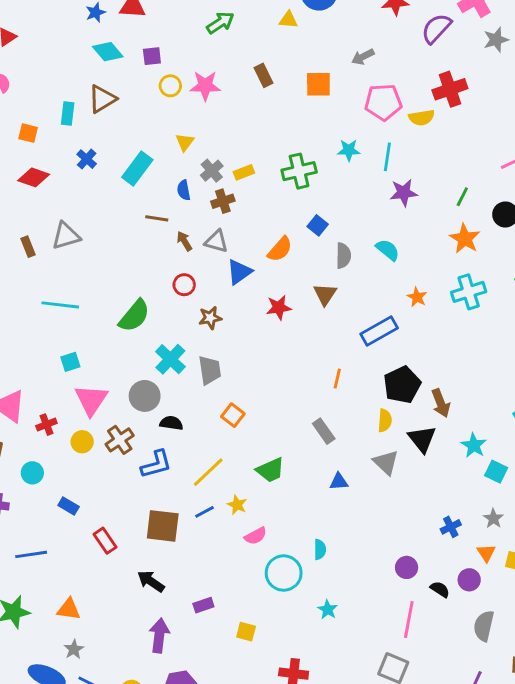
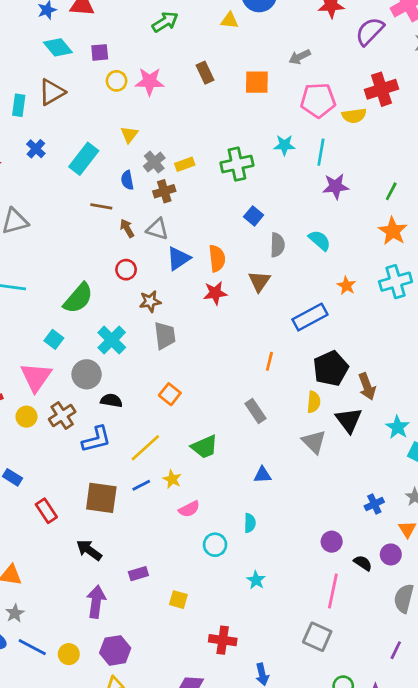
orange semicircle: (280, 249) -> (217, 258), moved, turned -48
cyan square: (70, 362) -> (54, 339), moved, turned -36
gray trapezoid: (210, 370) -> (165, 336), moved
blue triangle: (339, 482) -> (262, 475), moved
cyan circle: (284, 573) -> (215, 545), size x0.7

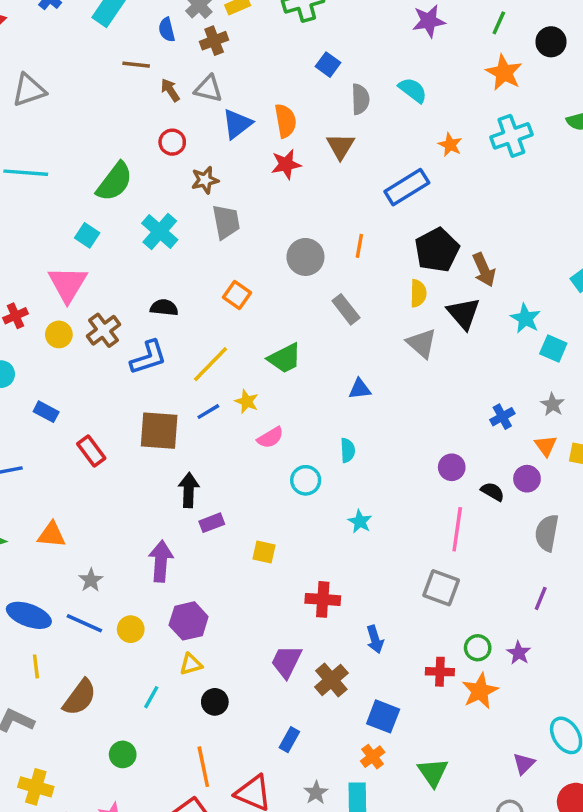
gray circle: (87, 374) -> (305, 257), moved
black arrow: (89, 550) -> (189, 490), moved, turned 60
gray star: (15, 613) -> (91, 580), moved

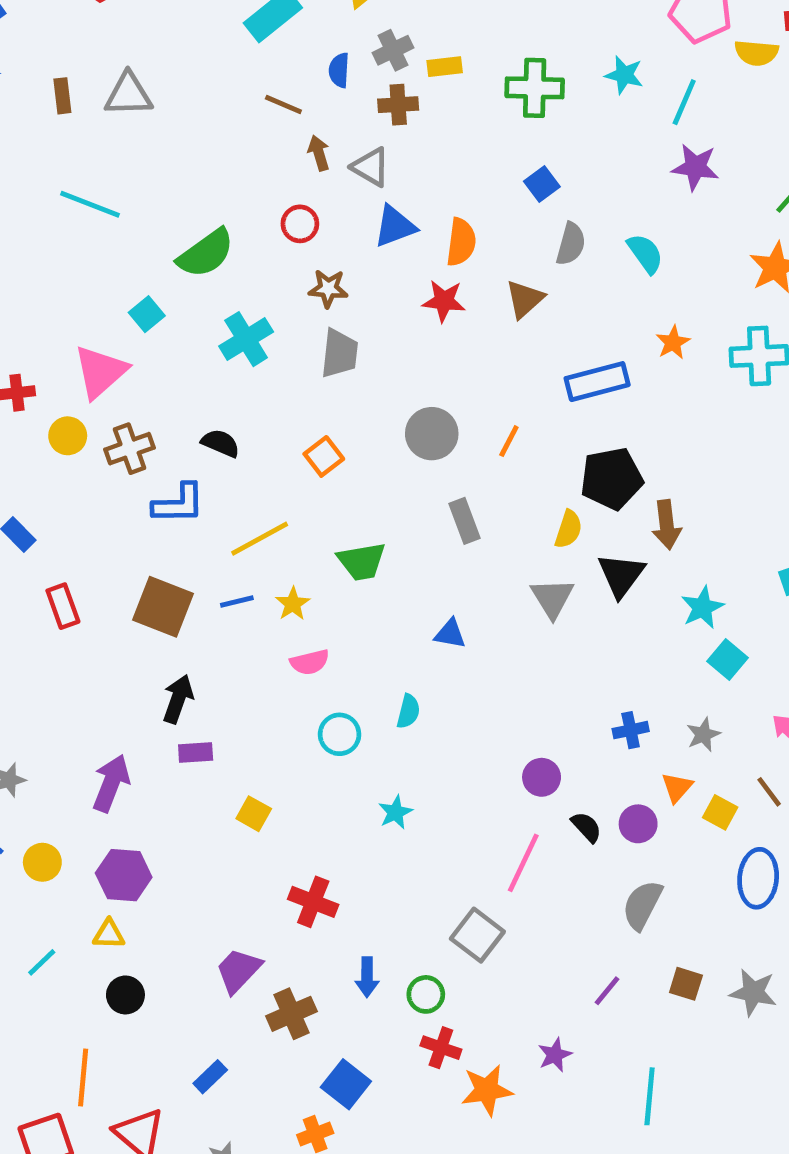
green circle: (478, 648) -> (426, 994), moved

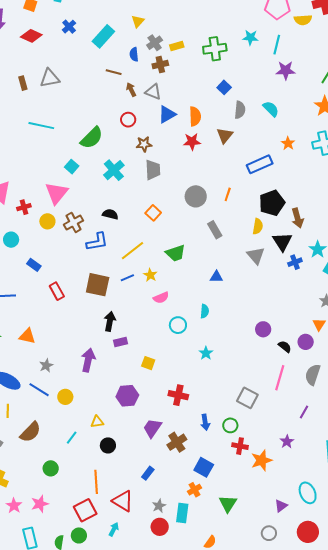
blue cross: (631, 730) -> (295, 262), moved
pink line: (523, 863) -> (280, 378), moved
purple hexagon: (124, 875) -> (127, 396), moved

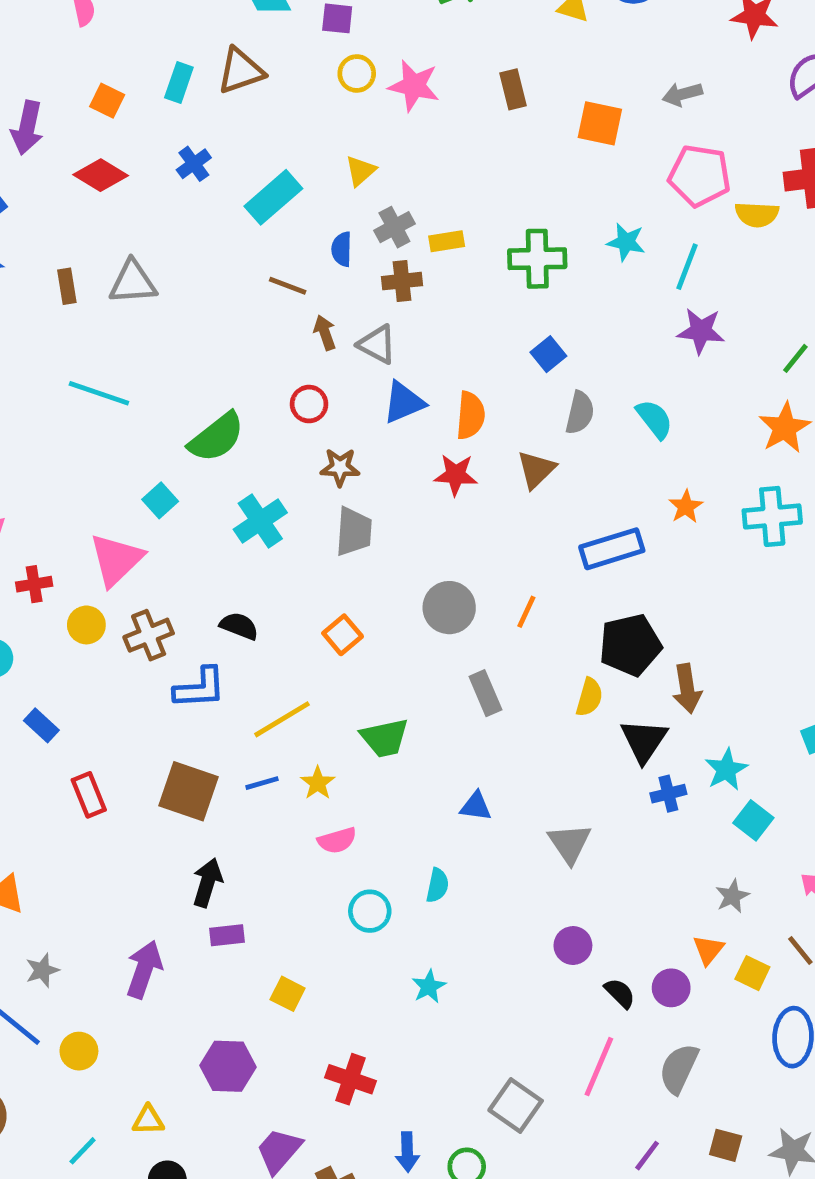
gray triangle: (256, 255) -> (570, 843), moved

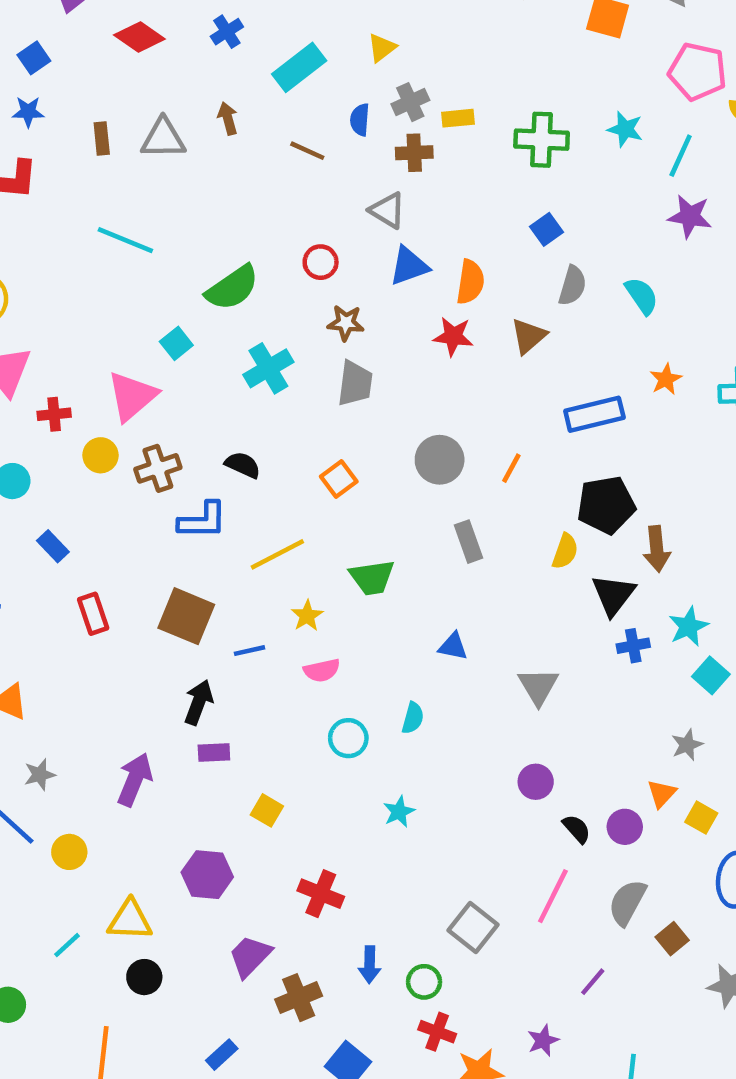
brown arrow: (325, 333) -> (228, 118), moved
blue line: (262, 783) -> (250, 651), moved
yellow triangle: (148, 1120) -> (130, 920), size x1.5
brown square: (726, 1145) -> (672, 939), moved, turned 32

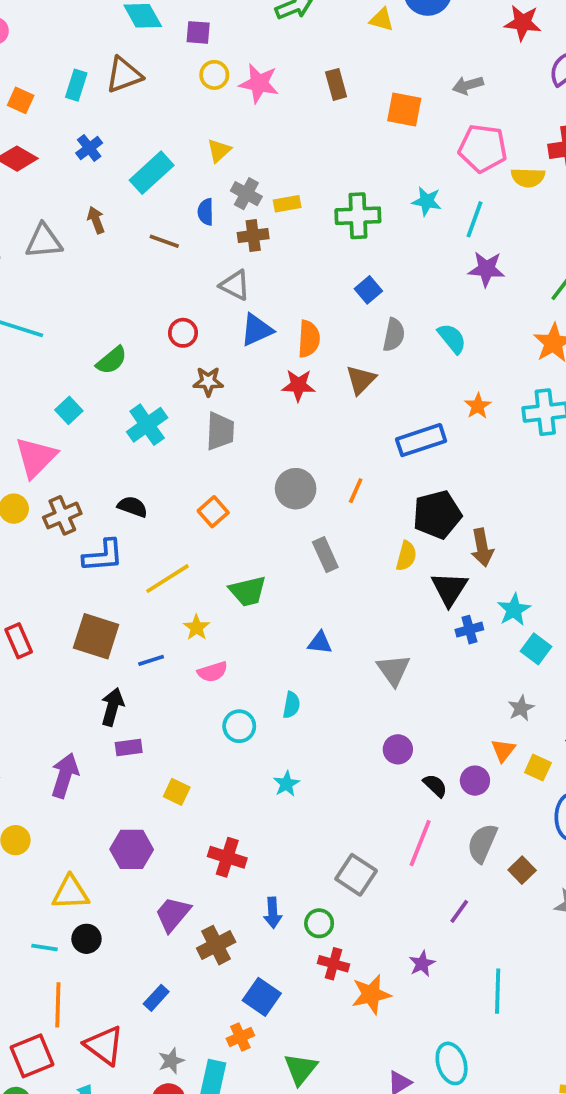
gray cross: (410, 102) -> (246, 194), turned -32
green semicircle: (232, 288) -> (112, 360), size x0.7
cyan line: (67, 945) -> (45, 947), moved, turned 56

